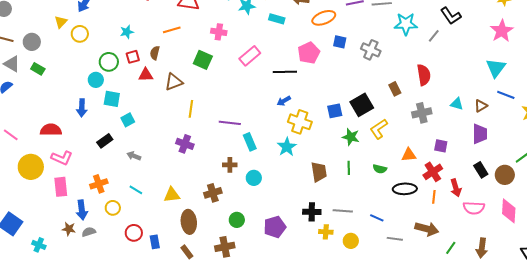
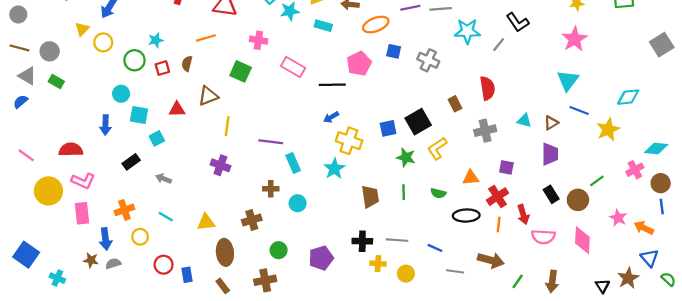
pink rectangle: (250, 56) -> (293, 67), turned 70
green circle: (109, 62) -> (134, 60), moved
red triangle: (146, 75) -> (177, 109), moved

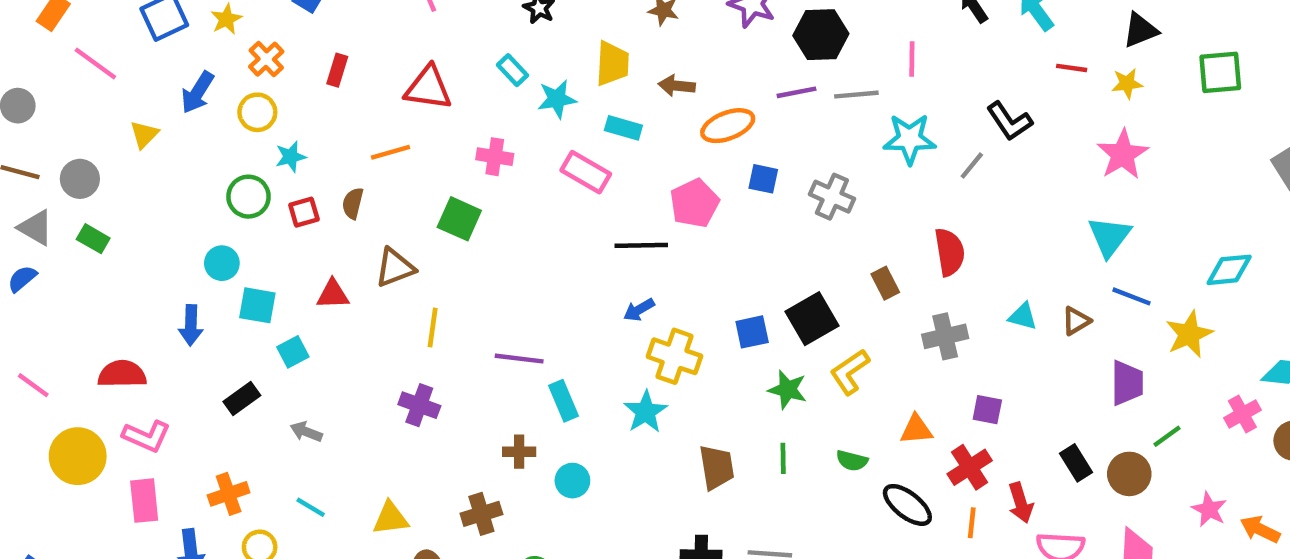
yellow circle: (103, 42) -> (257, 112), moved
pink rectangle: (293, 67) -> (586, 172), moved
purple trapezoid: (550, 154) -> (1127, 383), moved
black ellipse: (466, 216) -> (907, 505), turned 40

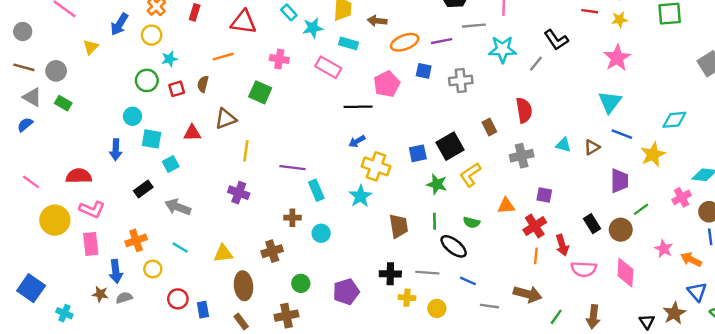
purple line: (796, 92) -> (442, 41), moved
gray cross: (832, 197) -> (461, 80), turned -30
gray arrow: (306, 432) -> (178, 207), size x1.5
black ellipse: (907, 505) -> (454, 246), moved

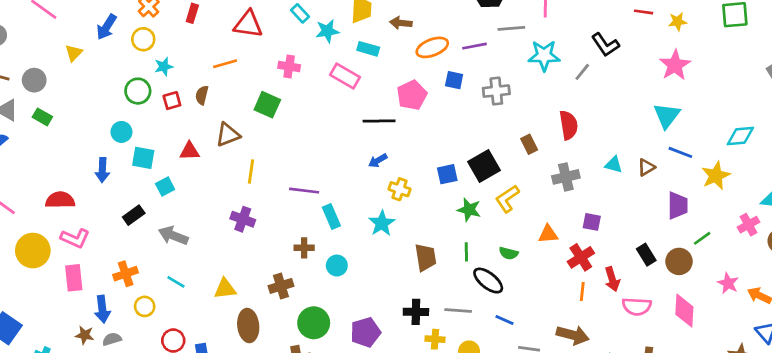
yellow cross: (376, 166) -> (400, 189), size x0.7
green circle: (301, 283) -> (314, 323), size x1.5

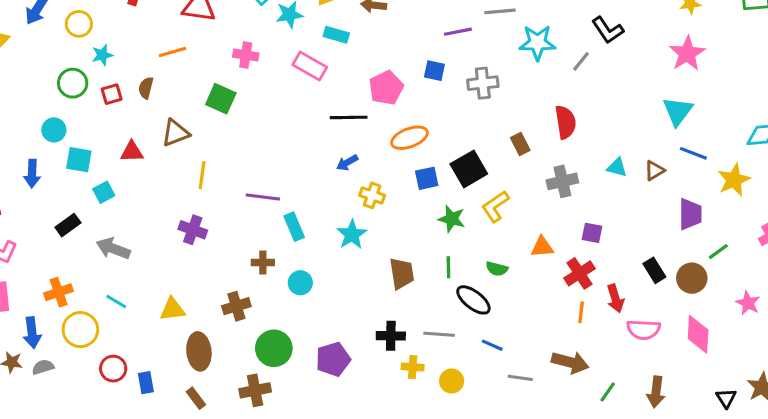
orange ellipse: (432, 47) -> (410, 138), moved
yellow circle: (145, 306) -> (80, 330), size x1.5

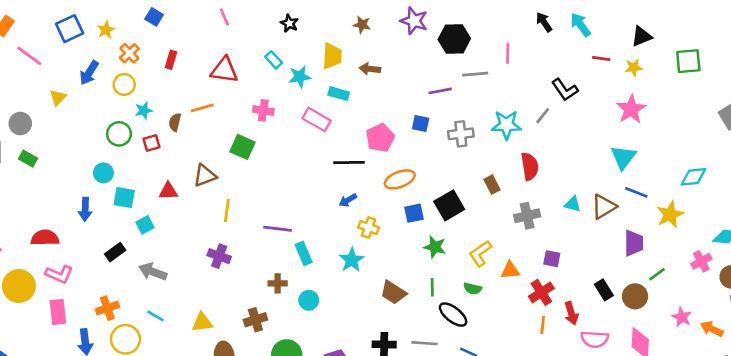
cyan star: (537, 43) -> (506, 125), moved
brown semicircle: (146, 88) -> (175, 122), moved
brown triangle: (654, 170) -> (604, 207), size x1.5
yellow L-shape: (495, 206) -> (480, 253), moved
brown trapezoid: (402, 273) -> (393, 292), turned 132

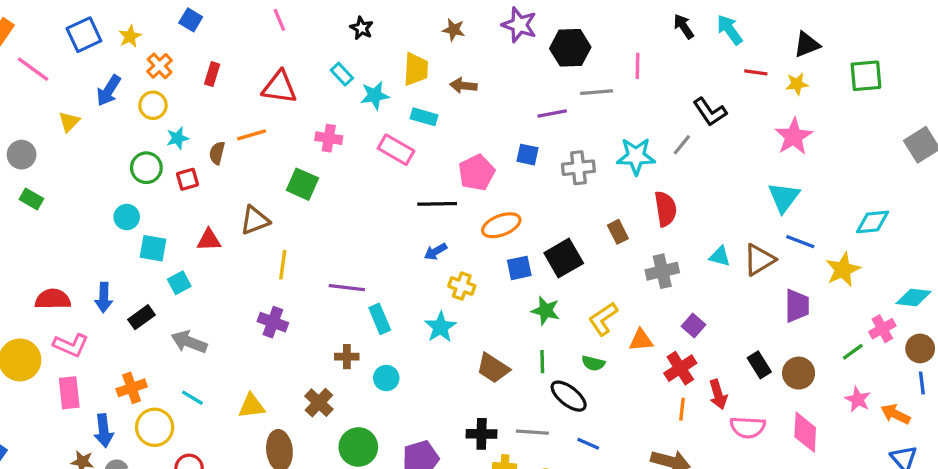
blue arrow: (85, 209) -> (104, 298), moved
purple square: (552, 259) -> (693, 325), turned 30
green line: (657, 274) -> (853, 352), moved
brown cross: (255, 320) -> (319, 403), turned -30

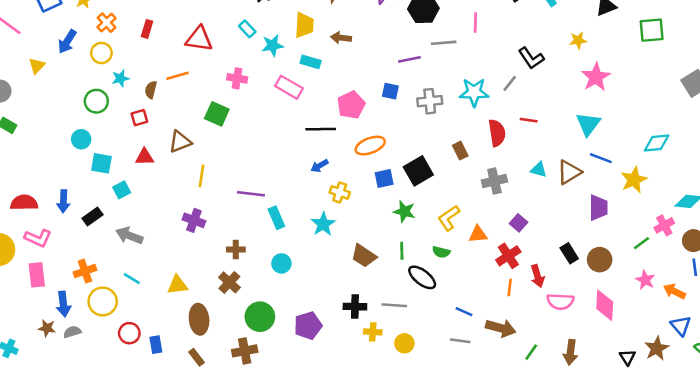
red line: (756, 72) -> (529, 120), moved
yellow star: (797, 84) -> (578, 40), moved
red square: (187, 179) -> (139, 118), moved
brown cross: (347, 357) -> (236, 249), moved
blue line: (588, 444) -> (464, 312), moved

